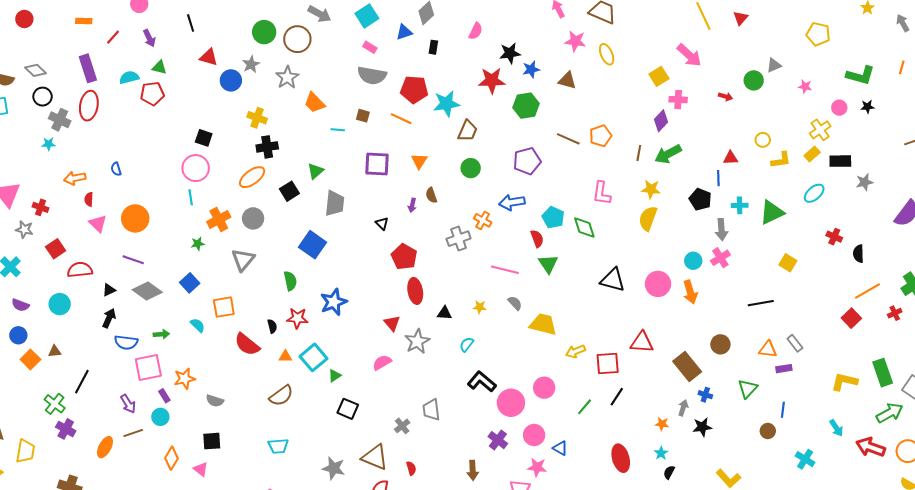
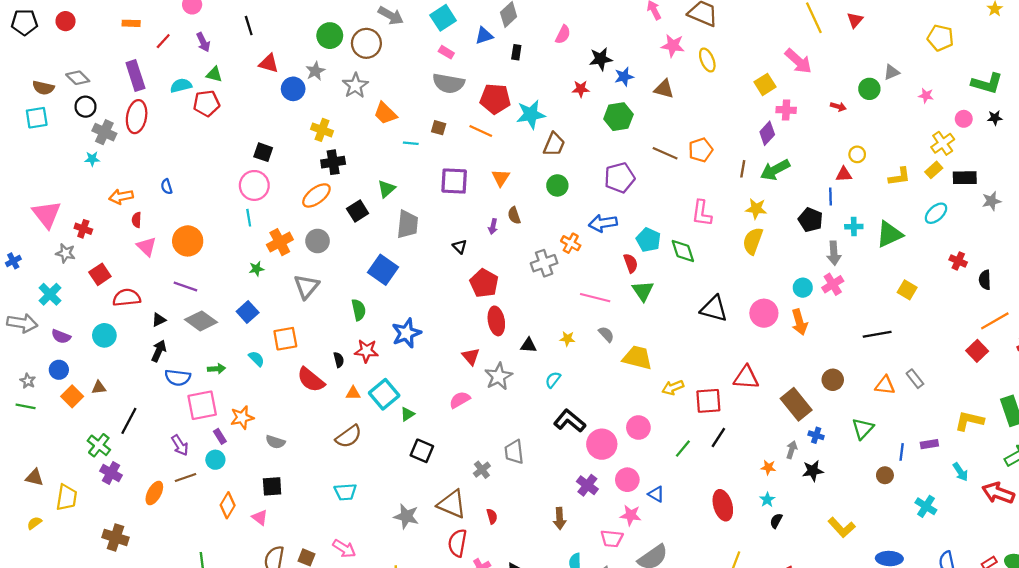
red star: (492, 80) -> (581, 89), size x0.6
yellow circle: (763, 140) -> (857, 154), moved
purple rectangle: (784, 369) -> (929, 444), moved

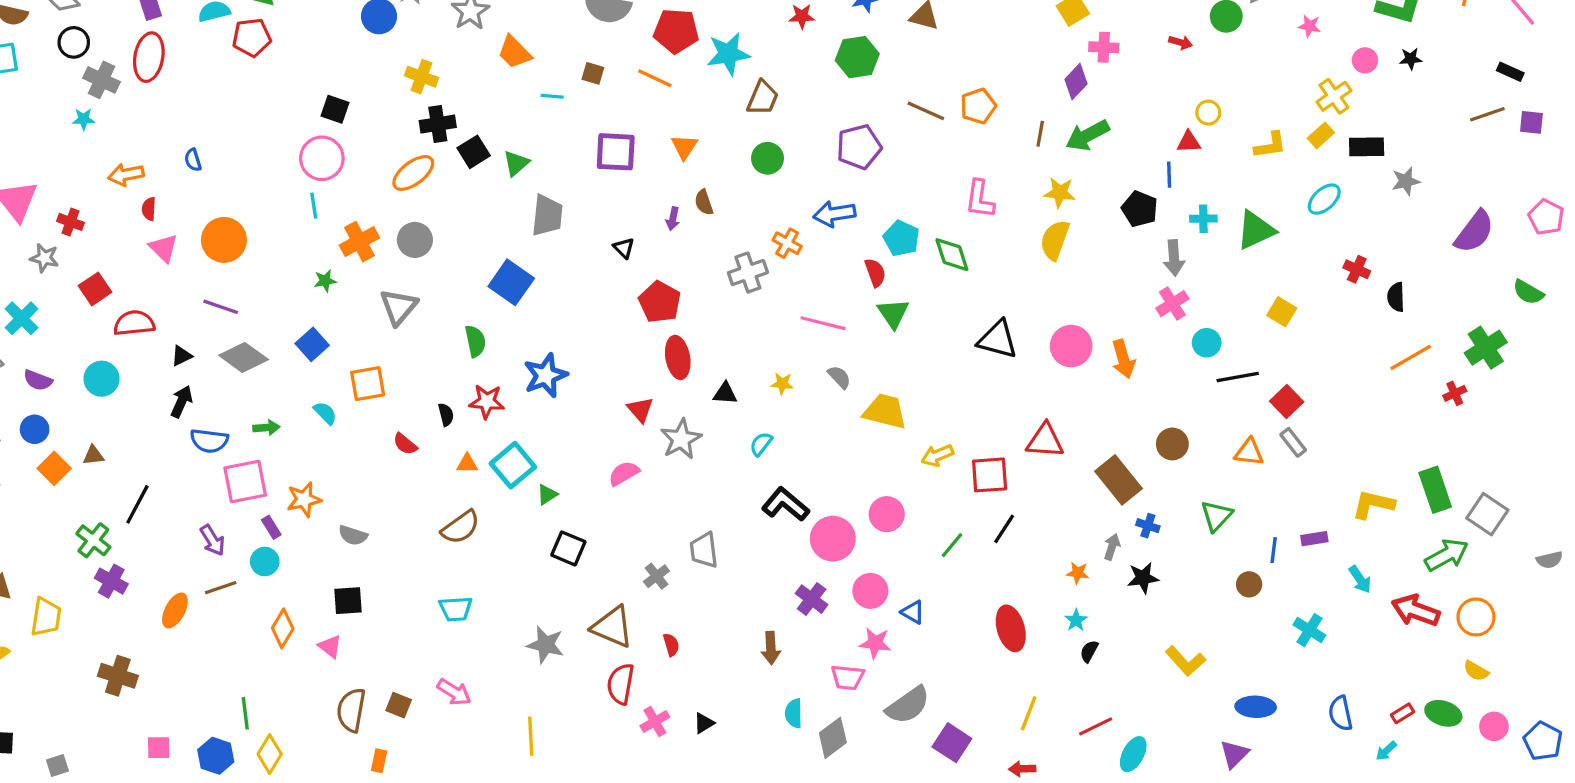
black square: (358, 211) -> (474, 152), moved
cyan circle: (803, 288) -> (1207, 343), moved
red square: (977, 351) -> (1287, 402), moved
red semicircle: (311, 380) -> (405, 444), size x0.6

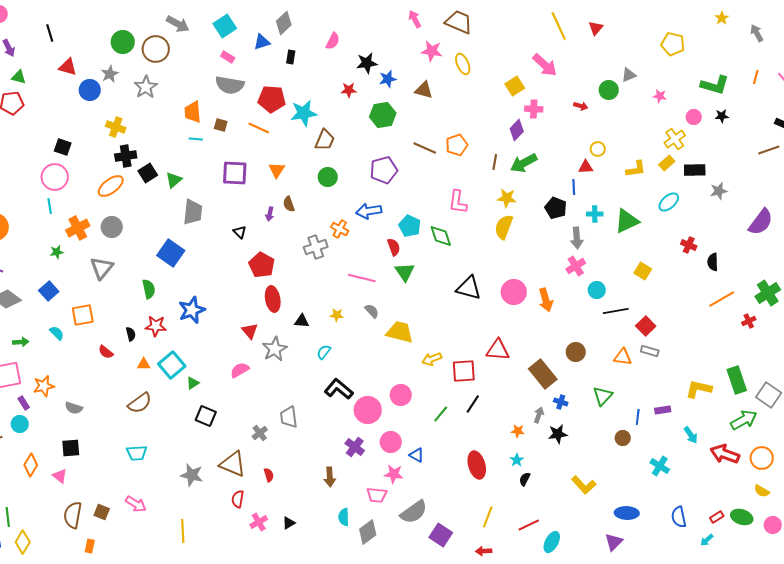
orange trapezoid: (514, 52) -> (193, 112), moved, turned 40
gray rectangle: (1293, 442) -> (650, 351), turned -36
red semicircle: (621, 684) -> (238, 499), size x0.7

